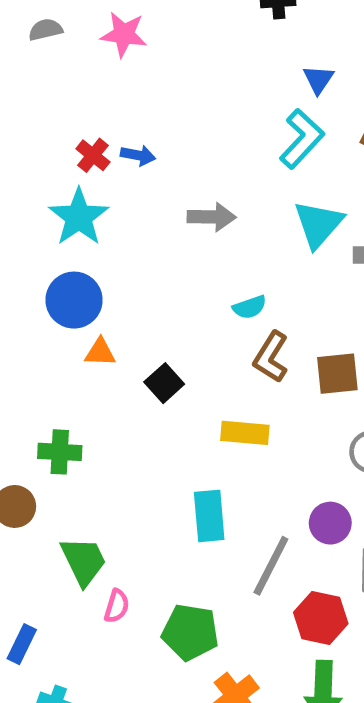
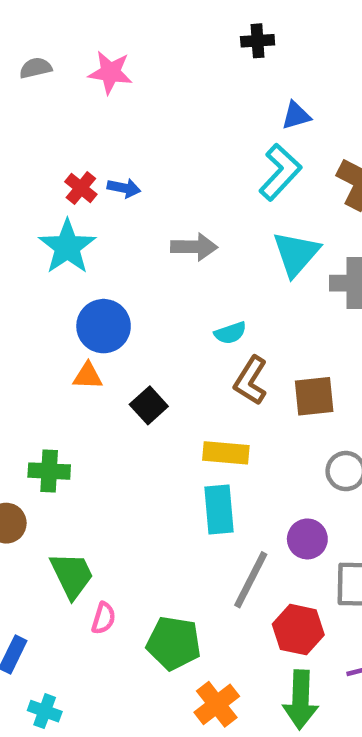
blue triangle: (318, 79) -> (296, 115), turned 40
blue circle: (74, 300) -> (104, 326), moved
cyan rectangle: (209, 516) -> (219, 510), moved

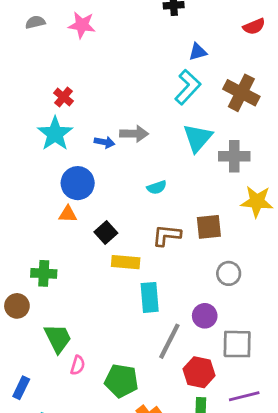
blue arrow: (124, 188) -> (104, 142), moved
brown L-shape: (251, 380) -> (167, 235), moved, turned 64
yellow rectangle: (226, 453) -> (126, 262), moved

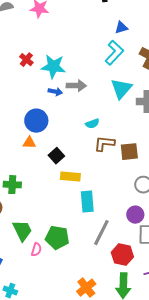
cyan star: (55, 134) -> (53, 67), moved, turned -30
brown L-shape: (167, 235) -> (104, 144), moved
purple circle: (205, 316) -> (135, 215), moved
green pentagon: (121, 381) -> (57, 238), moved

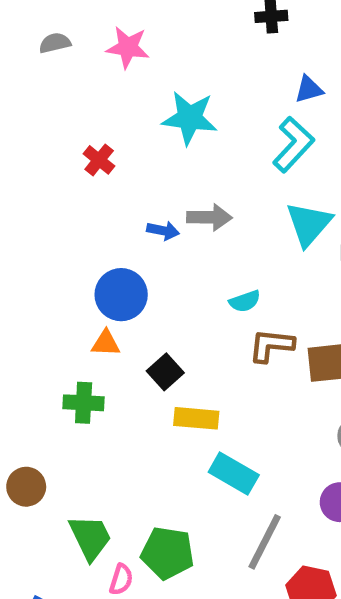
cyan star: (53, 67) -> (190, 118), moved
green cross: (12, 185) -> (84, 403), moved
cyan rectangle: (87, 202) -> (234, 473), turned -55

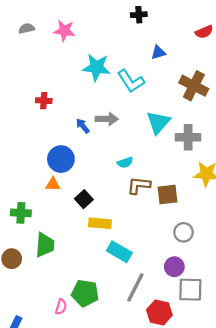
cyan L-shape: (293, 144) -> (131, 81), moved, turned 104
red cross: (99, 160) -> (44, 101), moved, turned -35
blue arrow: (163, 231) -> (83, 126), turned -140
green cross: (84, 403) -> (21, 213), moved
green trapezoid: (90, 537) -> (45, 245), moved, turned 30

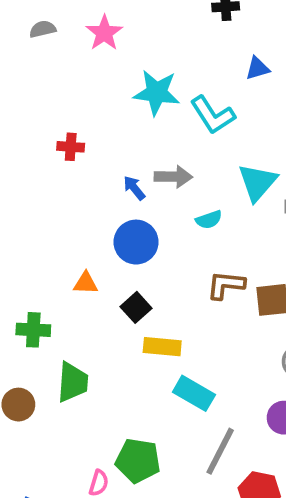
pink star: (64, 31) -> (104, 33), turned 30
blue circle: (61, 159) -> (136, 242), moved
cyan semicircle: (125, 162) -> (209, 220), moved

